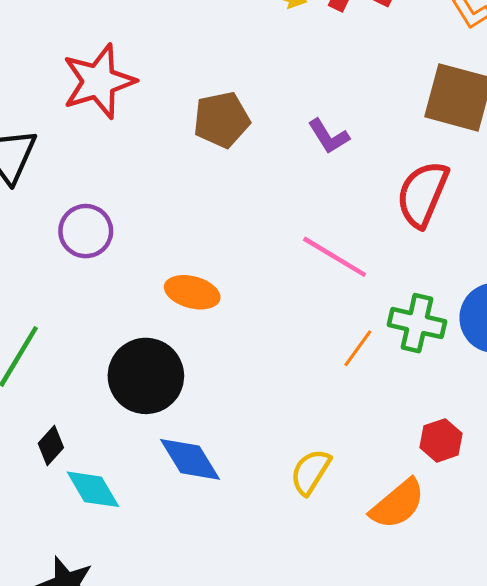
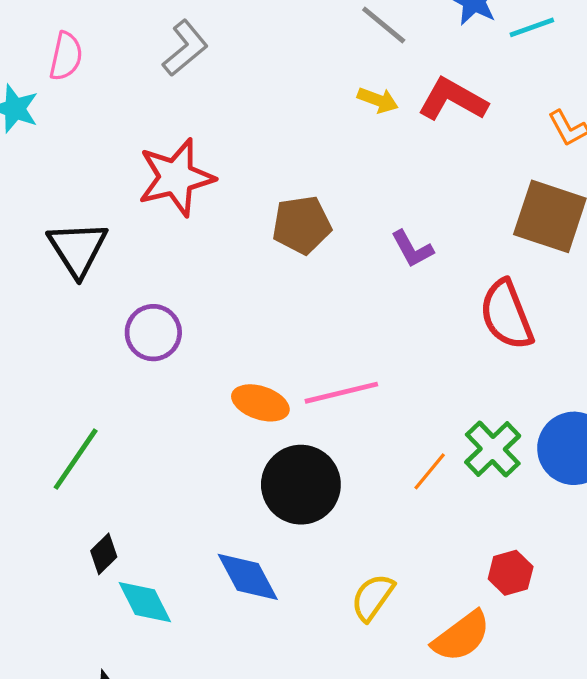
red semicircle: (423, 194) -> (507, 315), turned -48
pink line: (335, 257) -> (341, 393), moved, turned -48
green cross: (417, 323) -> (493, 449), turned 30
black circle: (146, 376) -> (301, 485), moved

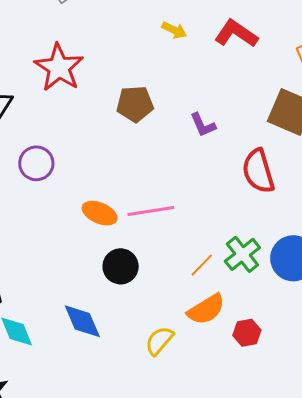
yellow arrow: (378, 100) -> (174, 30), moved
red star: (176, 177) -> (59, 67), turned -30
black circle: (301, 485) -> (121, 266), size x0.7
orange semicircle: (461, 636) -> (206, 309), moved

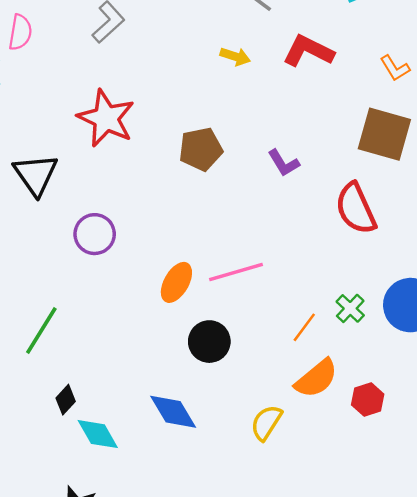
orange ellipse: (100, 213) -> (176, 282), turned -76
green cross: (242, 254) -> (350, 308), size x0.7

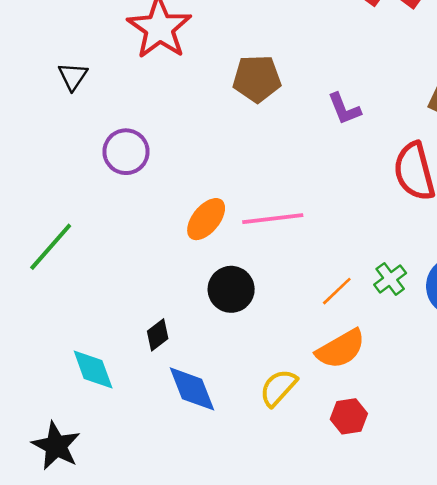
black triangle: (36, 175) -> (73, 76), size x0.6
black diamond: (66, 400) -> (158, 335), moved
red hexagon: (368, 400) -> (349, 416), moved
blue diamond: (173, 412) -> (192, 389), moved

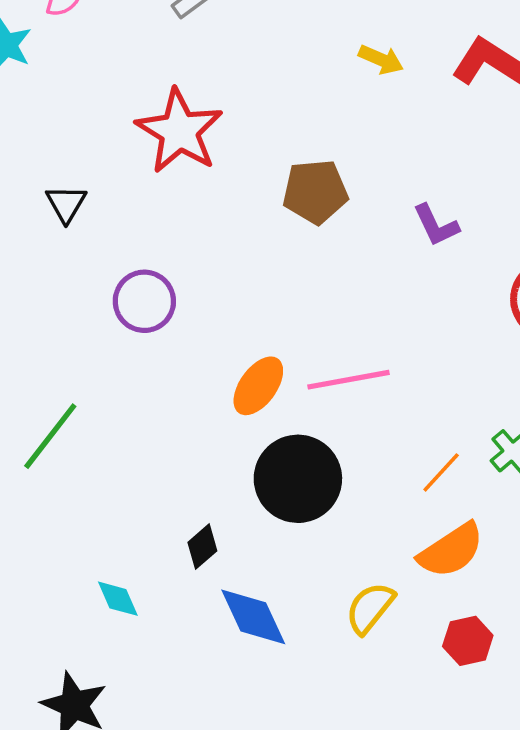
black circle: (231, 289) -> (298, 479), size x1.4
cyan diamond: (93, 370) -> (118, 599), size x0.7

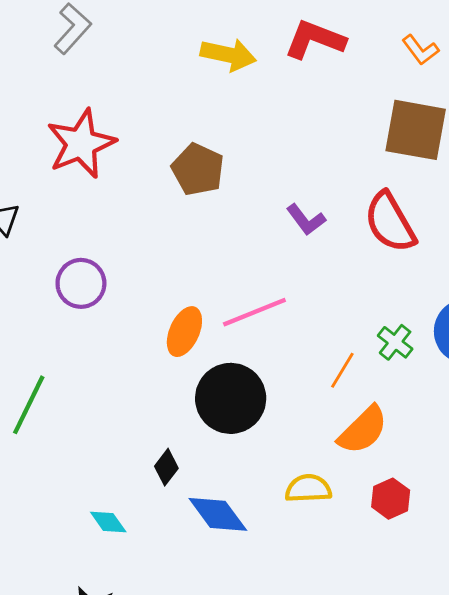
yellow arrow: (381, 59) -> (228, 55), size x1.5
red star: (179, 131) -> (81, 144), turned 30
brown pentagon: (315, 192) -> (198, 169), turned -30
purple L-shape: (436, 225) -> (306, 220), moved
yellow semicircle: (370, 608) -> (308, 489), turned 60

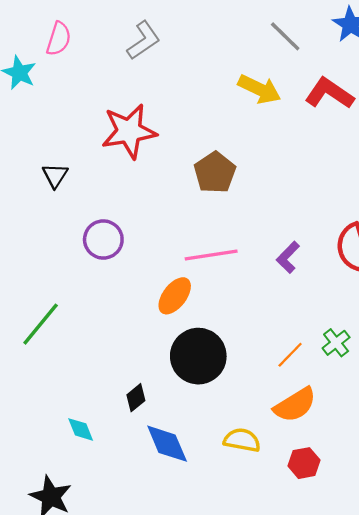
purple L-shape: (306, 220) -> (288, 257), moved, turned 68
pink line: (254, 312) -> (211, 255), moved

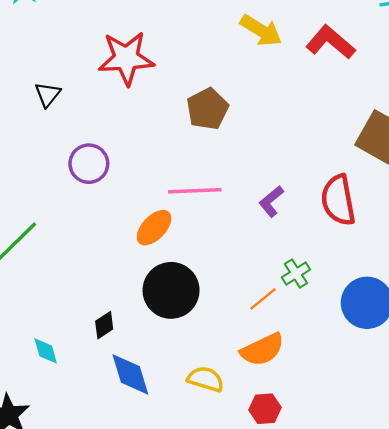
green cross: (336, 343) -> (296, 274), moved

